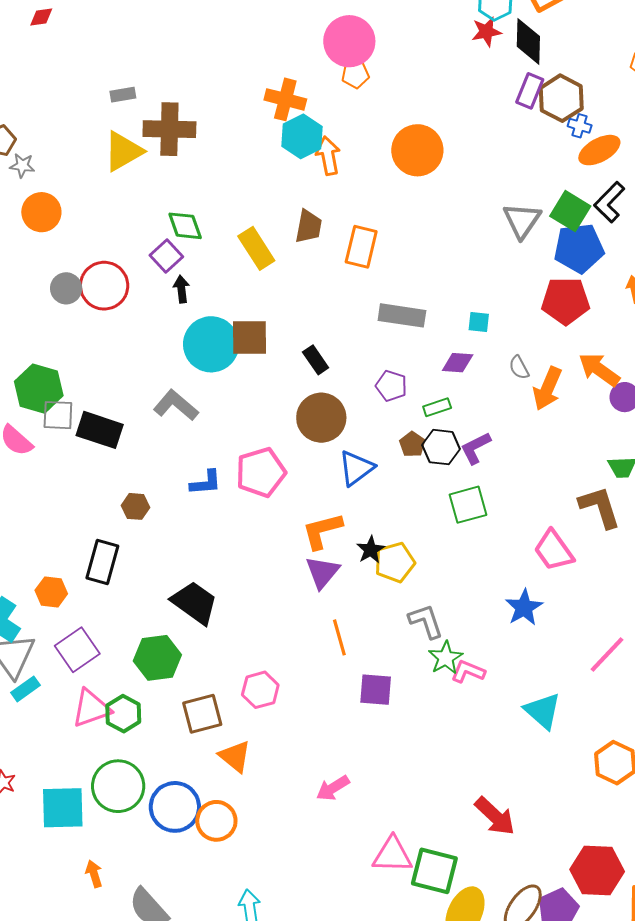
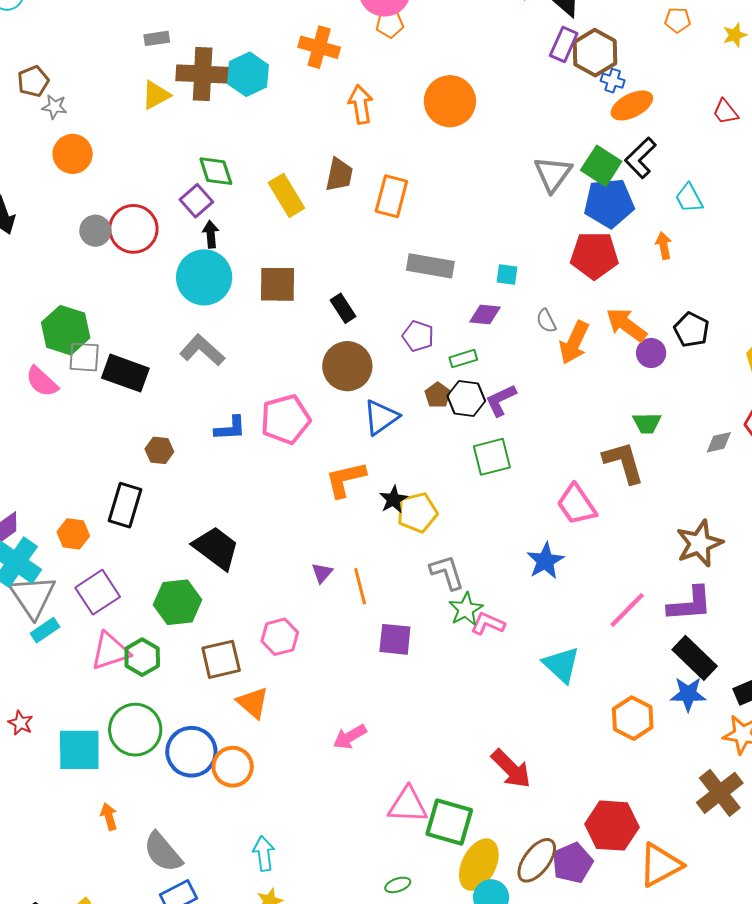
cyan hexagon: (302, 136) -> (248, 74), moved
yellow triangle: (123, 151) -> (156, 95), size x0.7
cyan circle: (211, 344) -> (204, 277), moved
purple triangle: (322, 572) -> (322, 573), moved, size x0.6

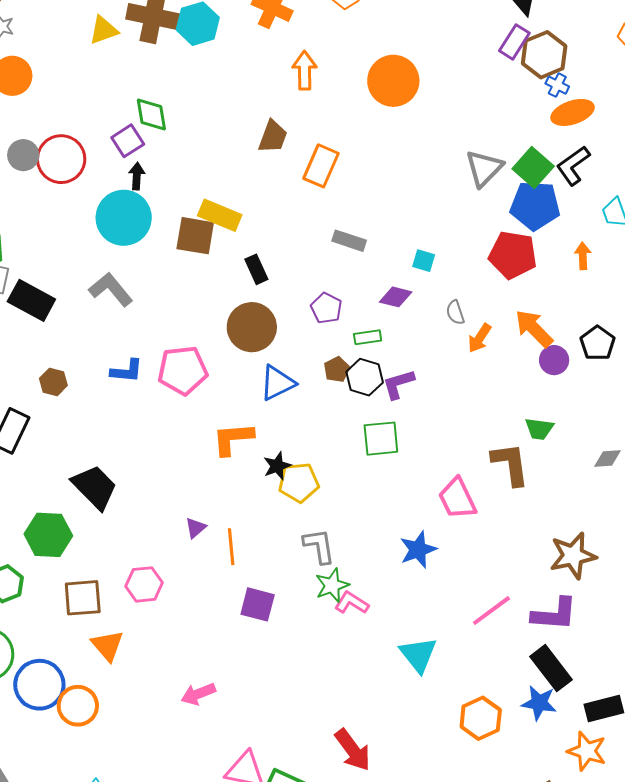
yellow rectangle: (286, 195) -> (220, 215), moved, turned -45
gray rectangle: (430, 266) -> (349, 241), size x0.7
orange arrow: (574, 343) -> (480, 338), size x0.7

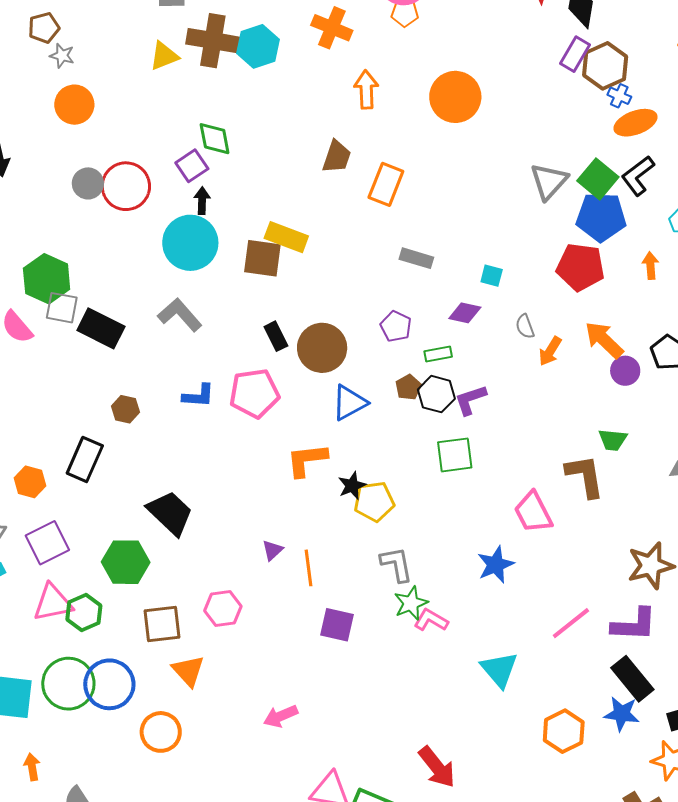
black rectangle: (256, 269) -> (276, 336), moved
blue circle: (39, 685) -> (109, 684), moved

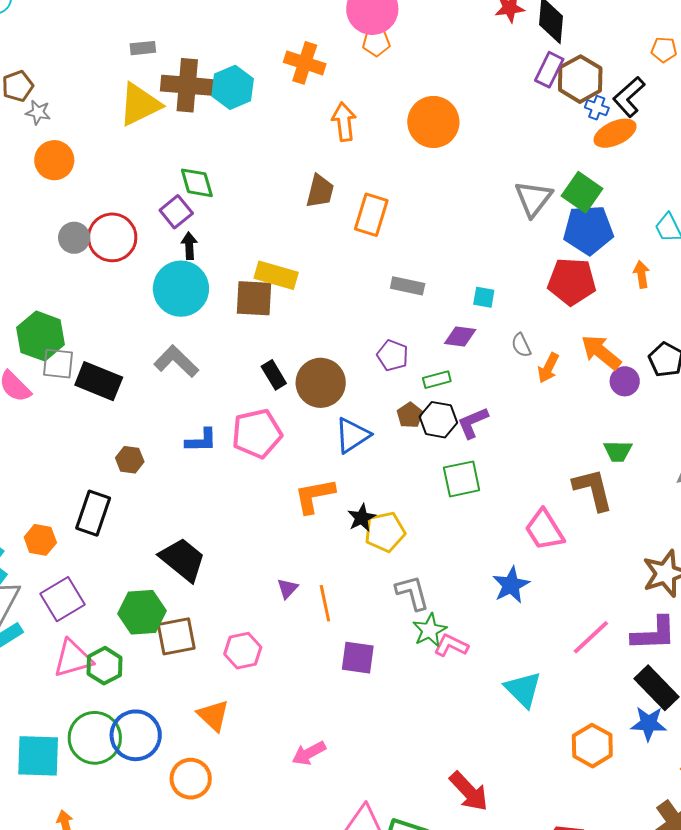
yellow triangle: (164, 56) -> (140, 105), size x1.5
black L-shape: (638, 176) -> (629, 97), moved
brown square: (162, 624) -> (176, 636), moved

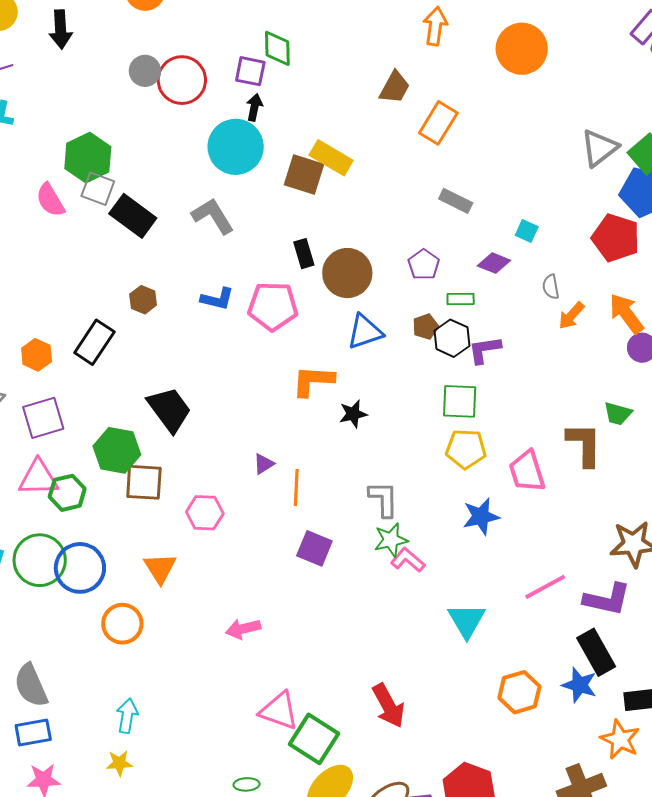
purple square: (176, 212) -> (250, 71), turned 36
yellow pentagon: (385, 532) -> (466, 449), moved

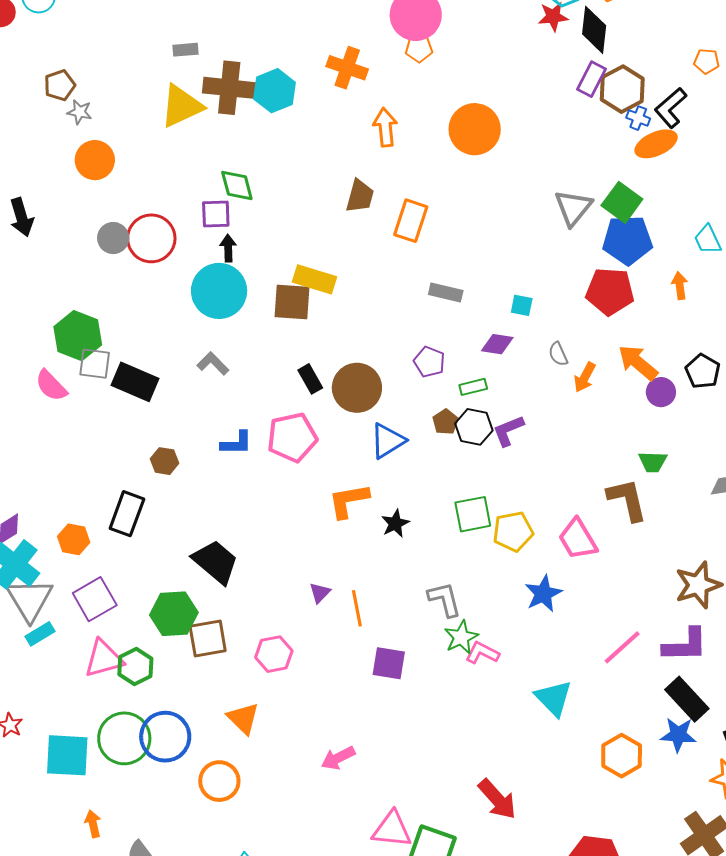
gray L-shape: (213, 216) -> (213, 364), size x0.7
green square: (460, 401) -> (473, 514), moved

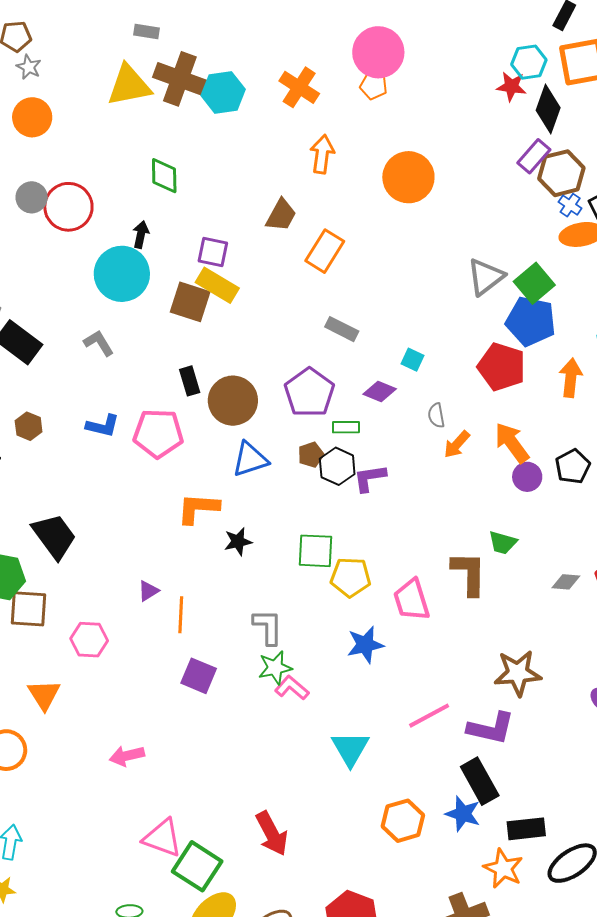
purple square: (216, 214) -> (213, 252), moved
orange arrow: (680, 286) -> (571, 378), size x1.4
purple pentagon: (429, 362) -> (309, 393), size x1.6

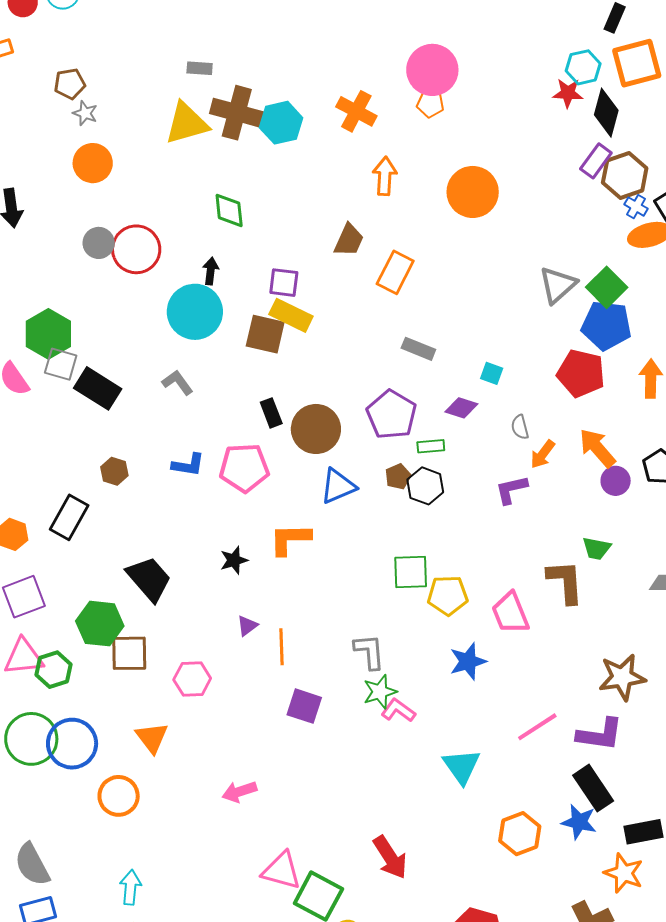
purple L-shape: (370, 478) -> (511, 490), moved
black star: (238, 542) -> (234, 560), moved

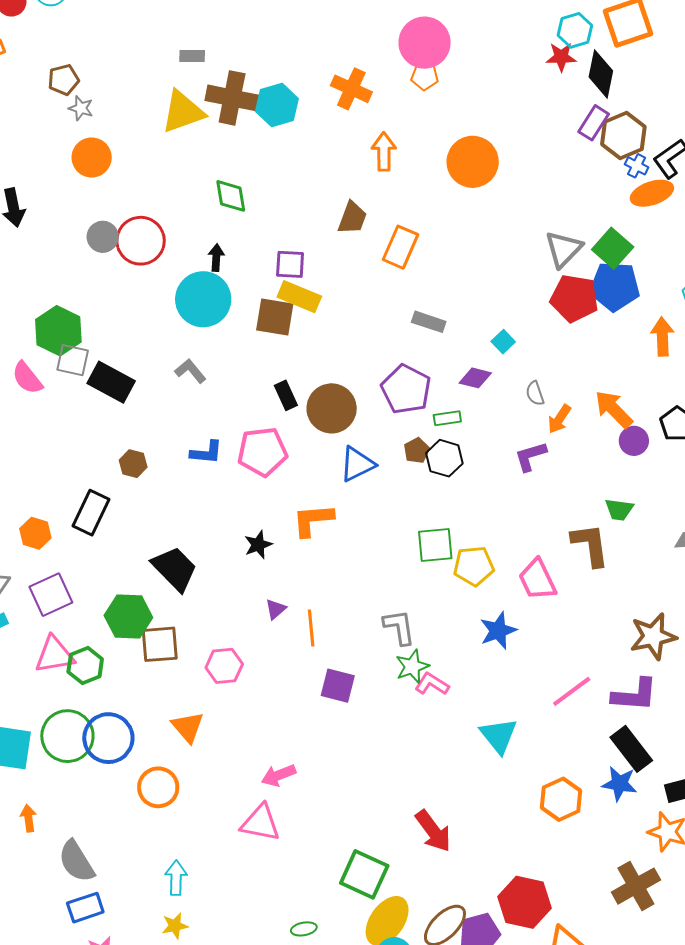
cyan square: (492, 373) -> (503, 342), turned 30
red pentagon: (581, 373) -> (574, 298), moved
pink triangle: (282, 871) -> (260, 823), moved

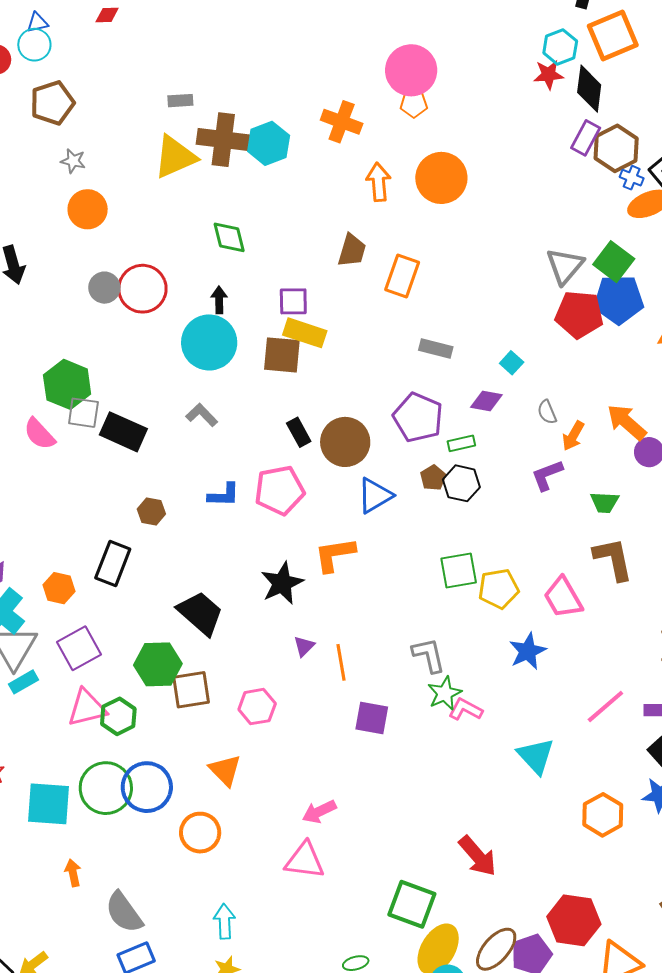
brown pentagon: (64, 80) -> (52, 103), moved, size x1.4
orange circle: (473, 162) -> (441, 178), moved
green trapezoid: (619, 510) -> (604, 502), moved
black star: (258, 545) -> (282, 583), size x1.5

